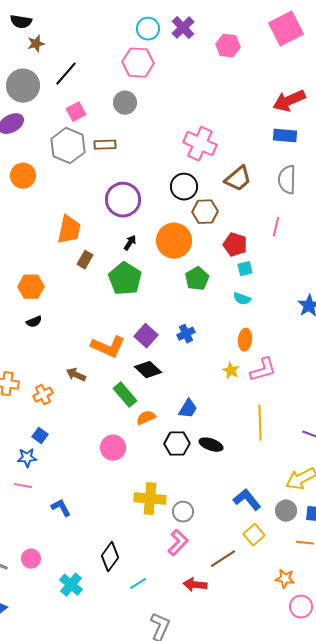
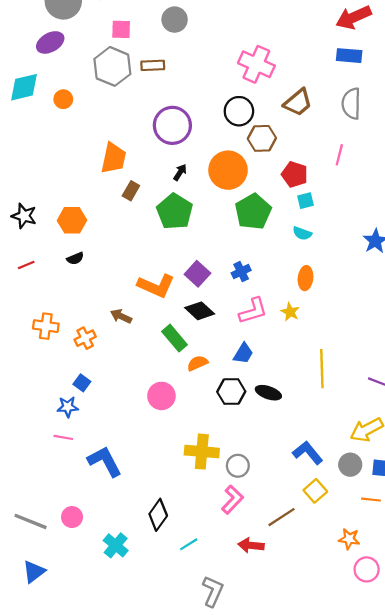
pink square: (76, 112) -> (121, 29), turned 30
orange circle: (23, 176) -> (63, 99), size x0.7
green pentagon: (197, 279) -> (253, 212), size x1.4
pink L-shape: (263, 370) -> (253, 311), moved
blue L-shape: (61, 508) -> (105, 461), size x1.6

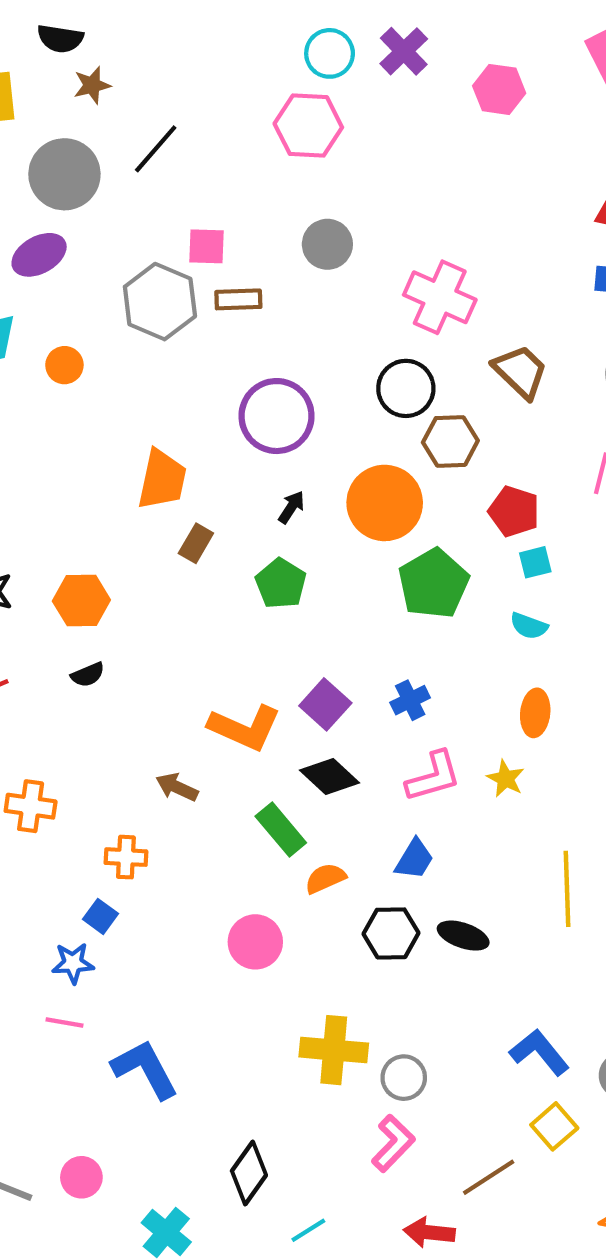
gray circle: (175, 20) -> (327, 244), moved
pink square: (121, 29) -> (207, 246), moved
brown trapezoid: (298, 102) -> (520, 371), turned -96
green pentagon: (175, 212) -> (281, 584), size x0.7
orange cross: (85, 338) -> (126, 857), moved, turned 30

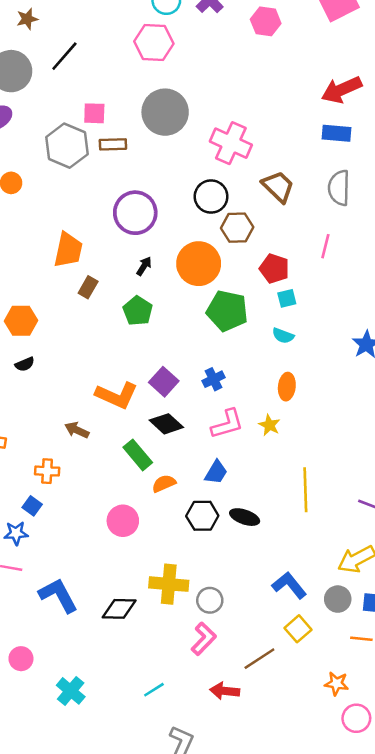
gray circle: (327, 244) -> (165, 112), size x1.6
green pentagon: (433, 584) -> (227, 311), turned -30
black diamond: (249, 1173) -> (119, 609), moved, turned 56

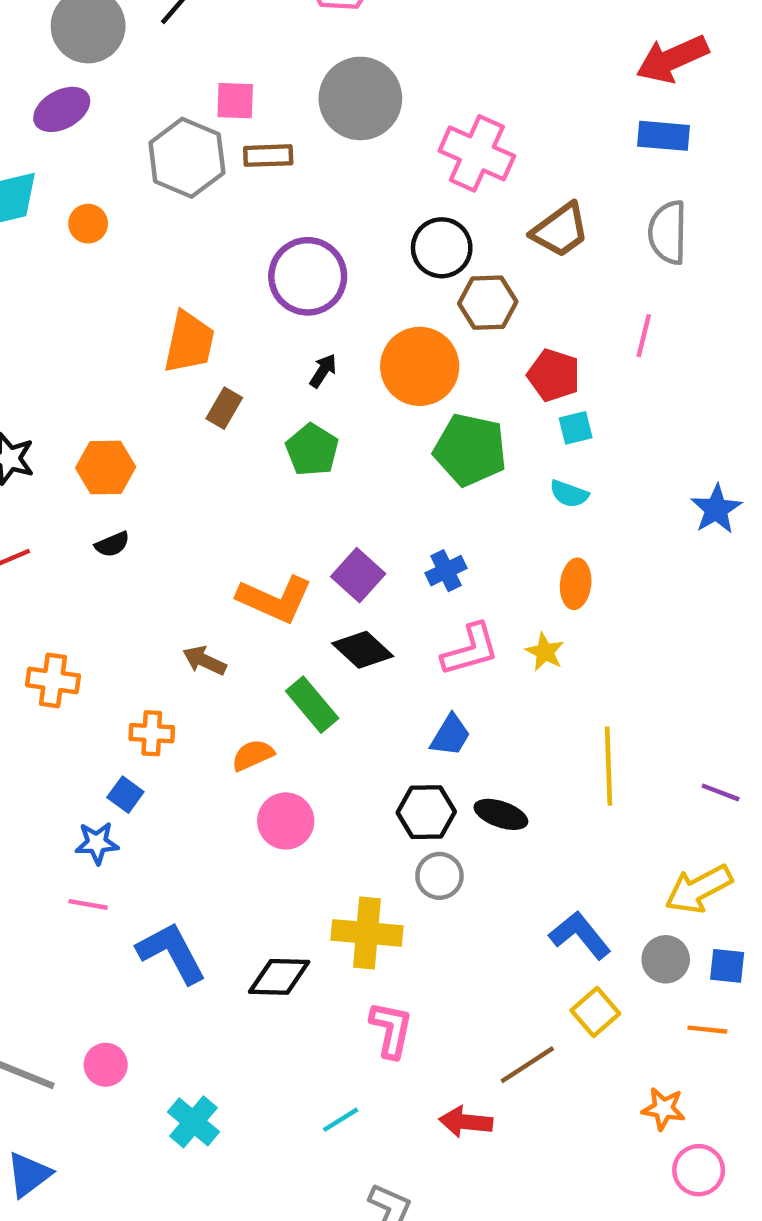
brown trapezoid: (278, 187) -> (560, 230), turned 100
orange semicircle: (164, 483) -> (253, 755), moved
gray circle: (210, 600) -> (439, 876), moved
pink L-shape: (204, 639) -> (391, 1030), moved, turned -32

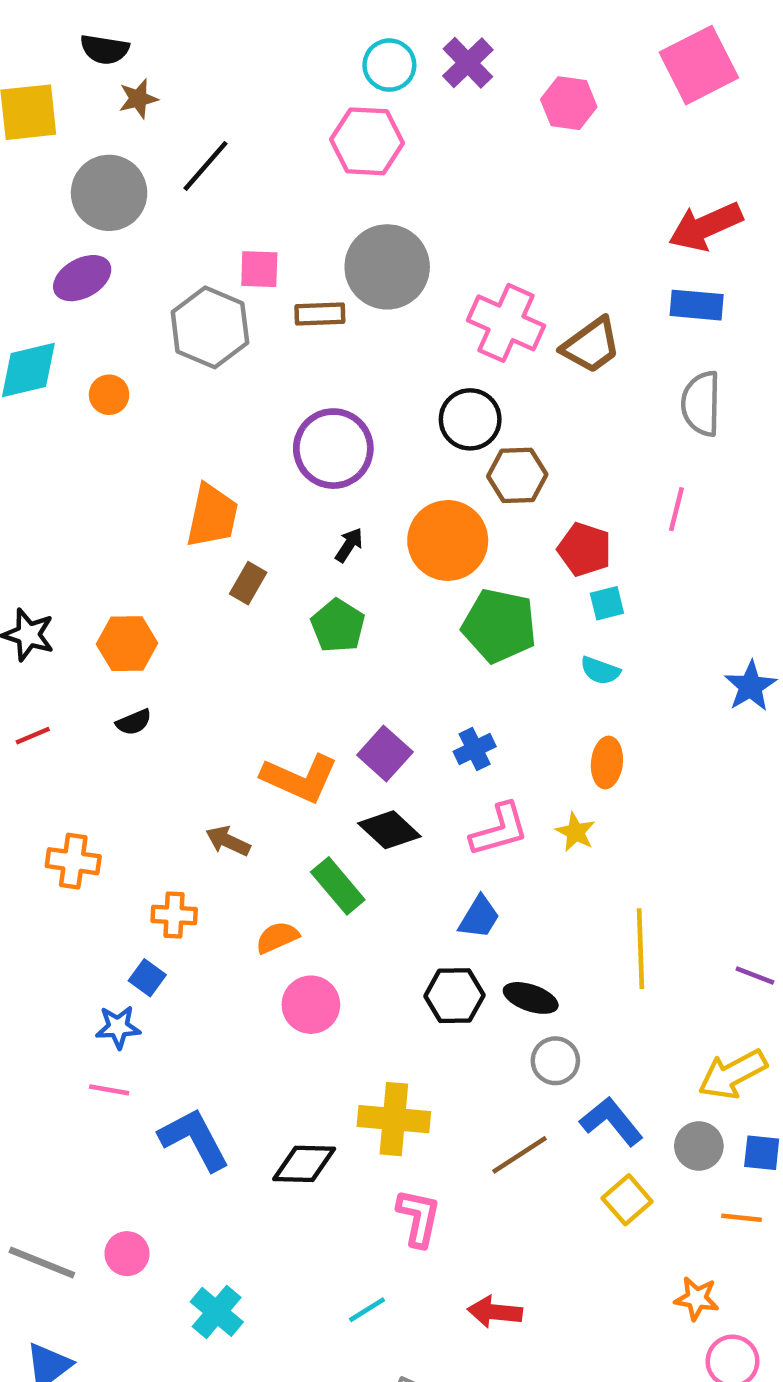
brown rectangle: (268, 156) -> (320, 314), moved
brown trapezoid: (560, 230) -> (591, 345), moved
gray circle: (439, 876) -> (555, 1061), moved
brown line: (527, 1065) -> (519, 1155), moved

